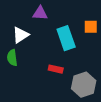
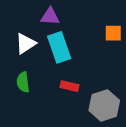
cyan rectangle: (66, 38) -> (59, 47), moved
green semicircle: (12, 58) -> (23, 82), moved

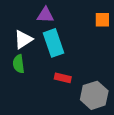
orange square: (113, 33) -> (102, 20), moved
green semicircle: (23, 82) -> (19, 64), moved

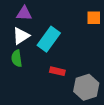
purple triangle: (45, 15) -> (24, 13), moved
cyan rectangle: (53, 43) -> (49, 39), turned 55

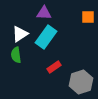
purple triangle: (24, 13) -> (44, 13), moved
red rectangle: (57, 71) -> (54, 67), turned -48

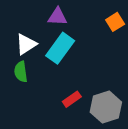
orange square: (88, 17) -> (115, 22), turned -32
red rectangle: (54, 67) -> (72, 99), moved

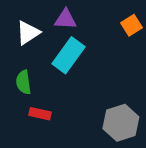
white triangle: (26, 44) -> (28, 33), moved
red rectangle: (72, 99) -> (40, 114), moved, turned 48

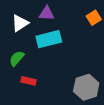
cyan rectangle: (68, 55) -> (49, 39), turned 40
green semicircle: (24, 82) -> (17, 58), turned 49

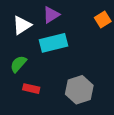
purple triangle: (47, 13) -> (51, 15), turned -35
gray hexagon: (86, 87) -> (79, 90), moved

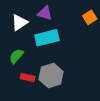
purple triangle: (51, 15) -> (45, 13), turned 49
gray hexagon: (79, 90) -> (51, 75), moved

